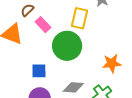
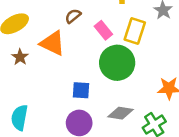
pink rectangle: (43, 25) -> (103, 30), moved

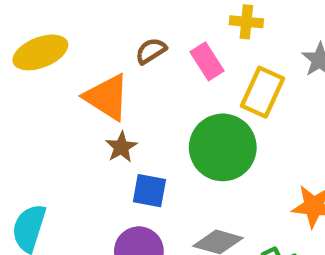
pink rectangle: (103, 30) -> (207, 61), moved
brown star: (20, 57) -> (121, 147), moved

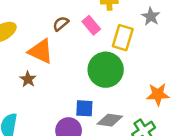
brown star: (121, 147) -> (28, 79), moved
blue square: (149, 191) -> (84, 108), moved

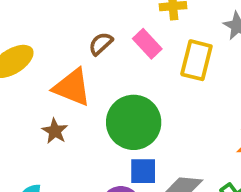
green circle: (106, 70) -> (134, 122), moved

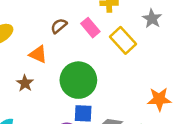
yellow rectangle: (196, 60) -> (123, 40), turned -60
orange triangle: (72, 87) -> (38, 54), size x0.7

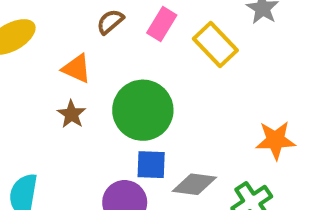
pink rectangle: (90, 28) -> (162, 24), turned 72
brown star: (25, 83) -> (72, 114), moved

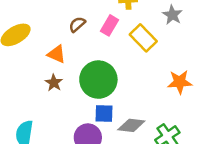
orange star: (275, 140) -> (180, 82), moved

